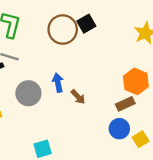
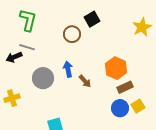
brown circle: (63, 30) -> (72, 34), moved, size x0.7
orange hexagon: (136, 81) -> (116, 68), moved
yellow square: (141, 139) -> (138, 106), moved

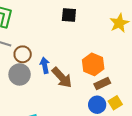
black square: (92, 19) -> (69, 15), turned 35
brown circle: (72, 34) -> (23, 54), moved
brown arrow: (85, 81) -> (62, 77), size x1.6

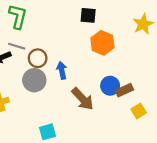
orange hexagon: (93, 64) -> (102, 43), moved
brown arrow: (62, 77) -> (83, 99), moved
blue circle: (97, 105) -> (110, 86), moved

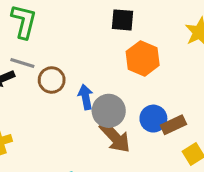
gray circle: (34, 80) -> (109, 111), moved

